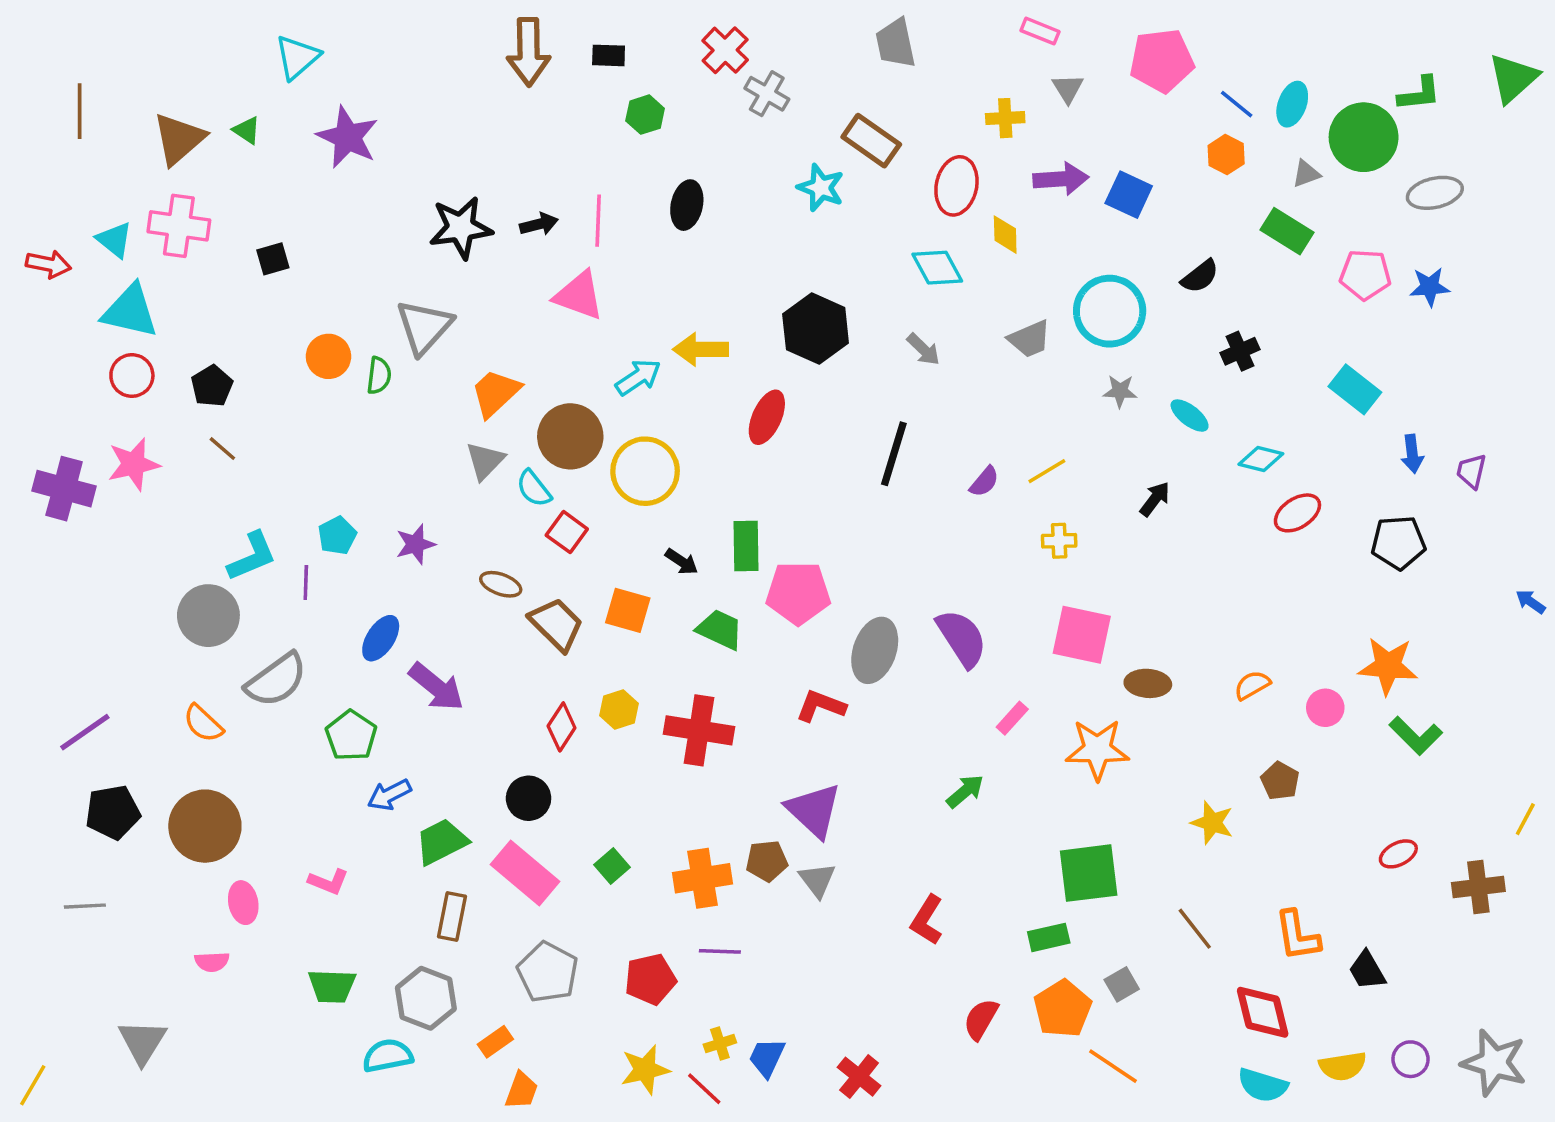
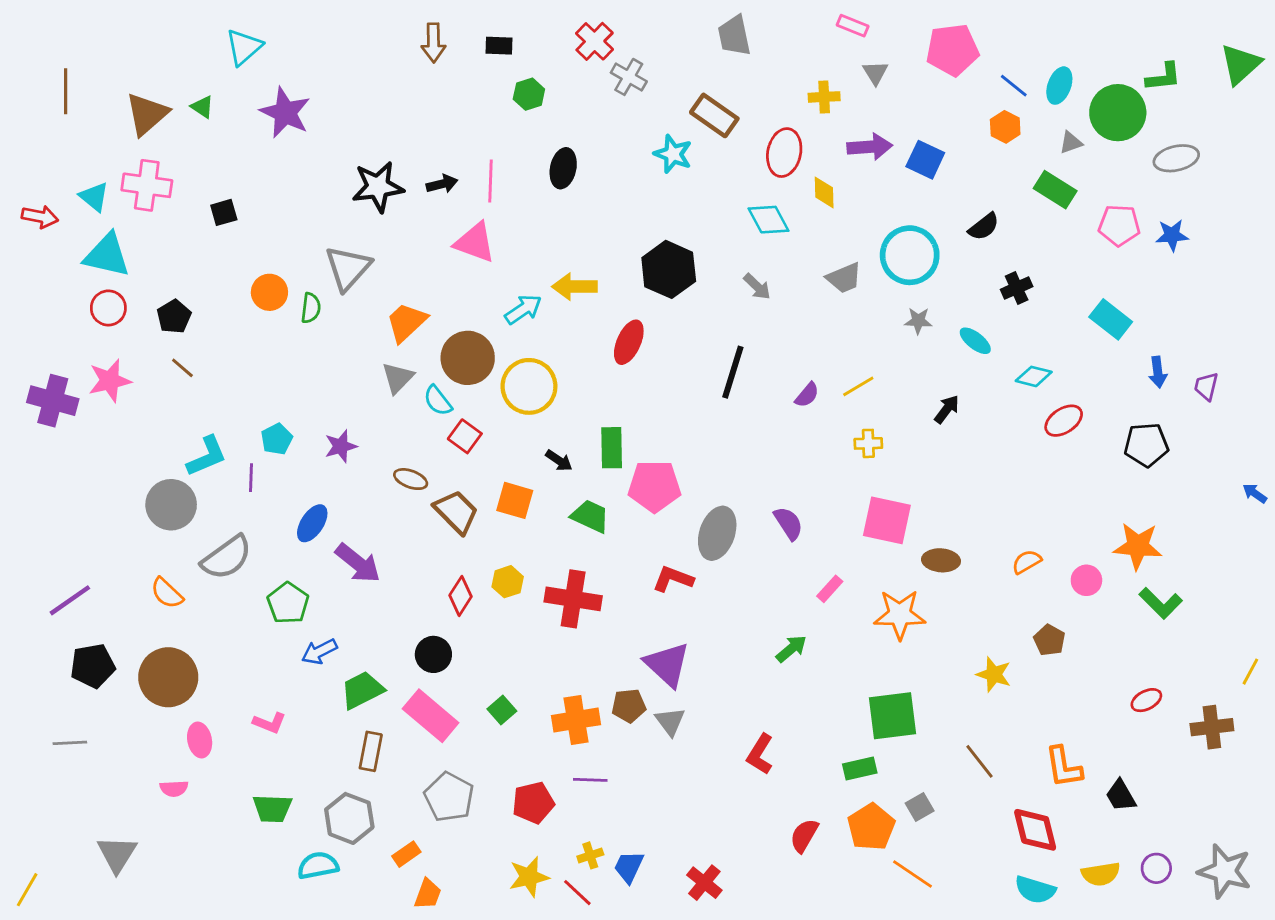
brown arrow: (529, 52) -> (433, 43), size x0.7
purple semicircle: (962, 638) -> (788, 523), size x0.7

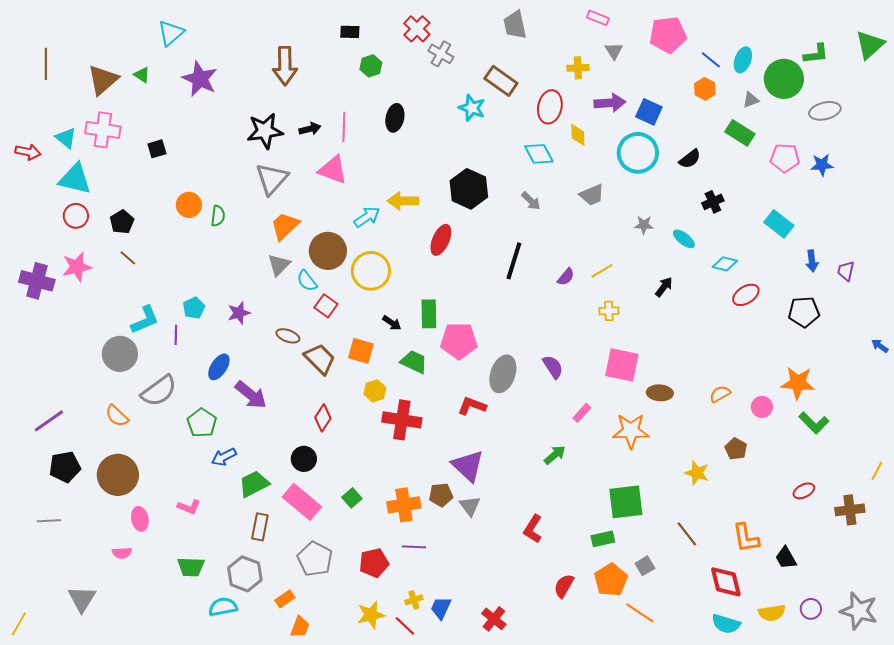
brown arrow: (433, 43) -> (285, 66), moved, size x1.4
cyan circle: (910, 255) -> (638, 153), moved
gray triangle: (348, 268) -> (272, 179), moved
yellow hexagon: (508, 582) -> (375, 391), moved

